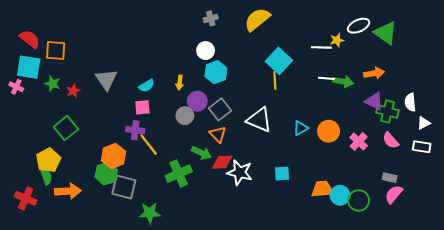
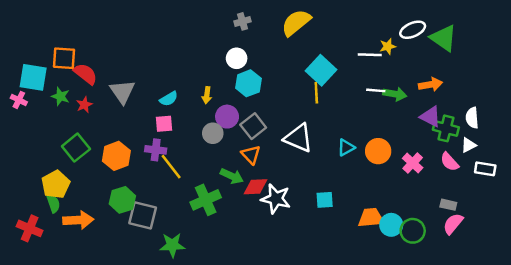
red semicircle: (30, 39) -> (85, 74), moved
white triangle: (424, 123) -> (469, 145), moved
orange hexagon: (114, 156) -> (116, 156), moved

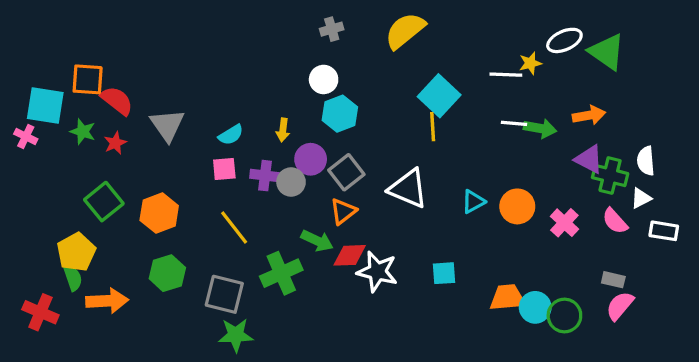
purple cross: (156, 150) -> (265, 176), moved
orange triangle: (251, 155) -> (343, 211), turned 36
gray square: (143, 215) -> (224, 294), moved

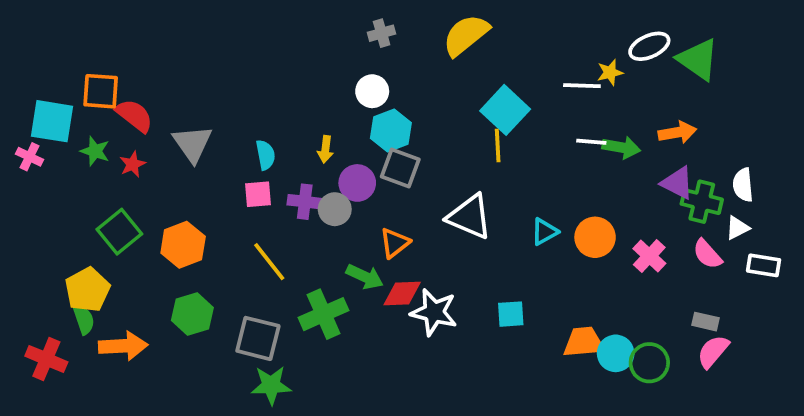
cyan semicircle: (231, 135) -> (265, 155), turned -70
gray square: (346, 172) -> (400, 168), moved, turned -32

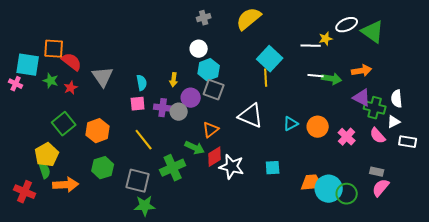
red diamond: (402, 293) -> (215, 157), turned -30
cyan circle: (616, 353) -> (329, 189), size x1.4

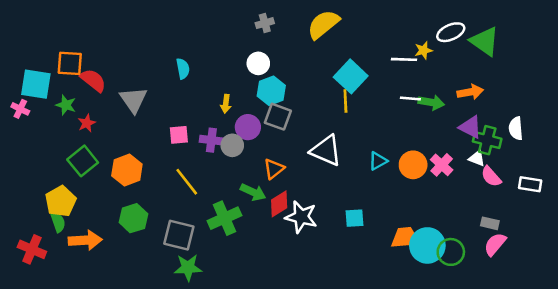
cyan semicircle: (142, 83) -> (183, 69), moved
red star: (71, 88) -> (87, 123), moved
white triangle: (394, 122) -> (477, 158), moved, turned 48
pink cross: (347, 137) -> (442, 165), moved

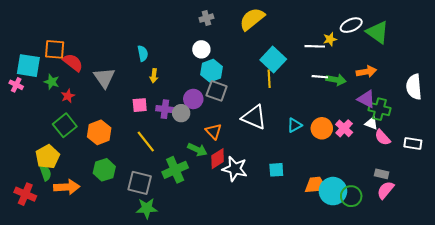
yellow arrow: (226, 104) -> (154, 76), moved
white semicircle: (516, 128) -> (414, 87), moved, size x1.4
orange triangle: (274, 169) -> (214, 131), turned -36

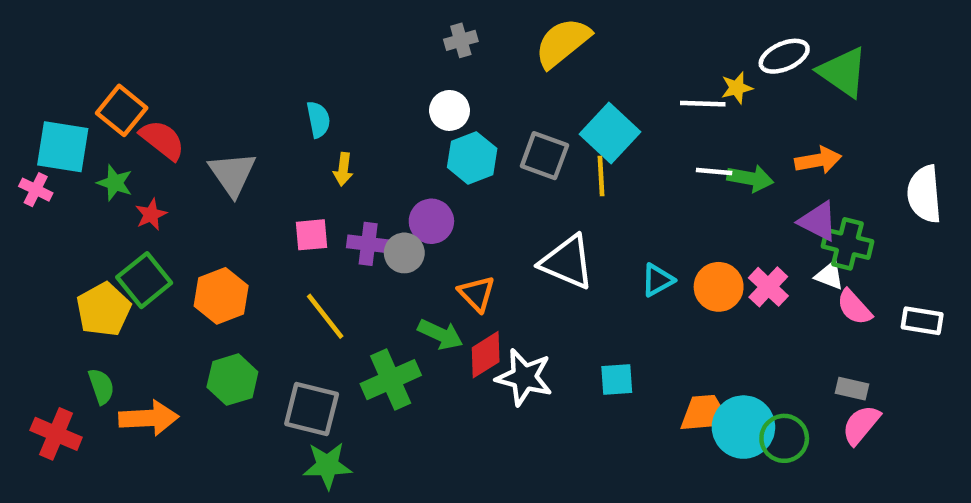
orange square: (55, 49) -> (122, 110), turned 35
gray square: (217, 91) -> (544, 156), moved
yellow pentagon: (48, 157) -> (104, 309), moved

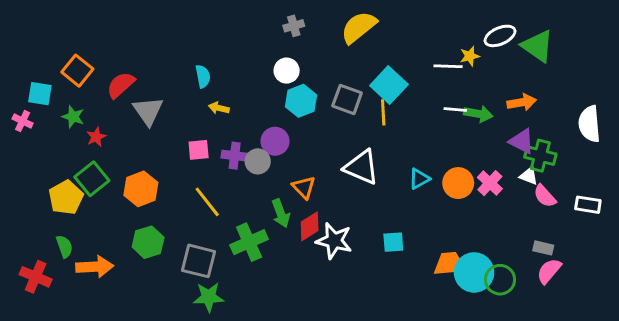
red semicircle: (162, 140) -> (121, 85), moved, turned -80
cyan square: (63, 147) -> (40, 94), size x0.7
yellow arrow: (343, 169) -> (219, 108), turned 96
green arrow: (440, 334) -> (281, 213), turned 44

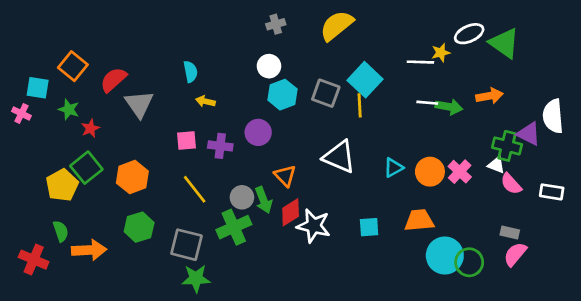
purple triangle: (522, 141) -> (529, 134), moved
gray circle: (258, 161) -> (242, 197), moved
orange trapezoid: (450, 264) -> (419, 220), moved

